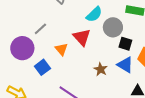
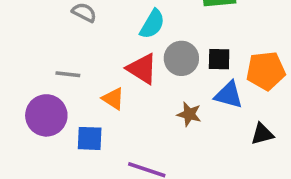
gray circle: (113, 27) -> (181, 58), moved
gray line: (40, 29) -> (68, 74), turned 64
blue square: (42, 67) -> (90, 138), turned -35

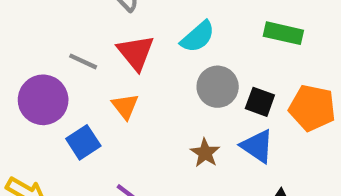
red triangle: (142, 69) -> (136, 53), moved
orange pentagon: (266, 71) -> (312, 108), moved
blue square: (90, 138) -> (83, 142), turned 36

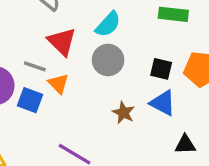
gray line: (83, 61) -> (35, 66), moved
gray circle: (218, 87) -> (108, 60), moved
blue square: (83, 142) -> (30, 100), moved, turned -30

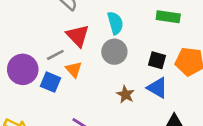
cyan semicircle: (108, 24) -> (115, 23), turned -60
gray line: (35, 66) -> (55, 55), turned -48

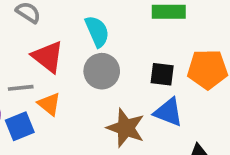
gray line: (55, 55) -> (21, 88), turned 30
blue square: (50, 82) -> (20, 126), turned -36
brown star: (125, 94) -> (126, 128), size x1.5

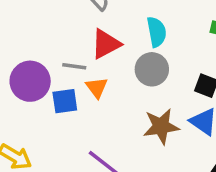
red triangle: (48, 57) -> (106, 44), turned 40
brown star: (126, 128) -> (161, 126), turned 30

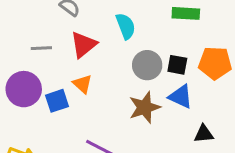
gray line: (74, 66) -> (41, 48), moved
gray circle: (152, 69) -> (147, 65), moved

